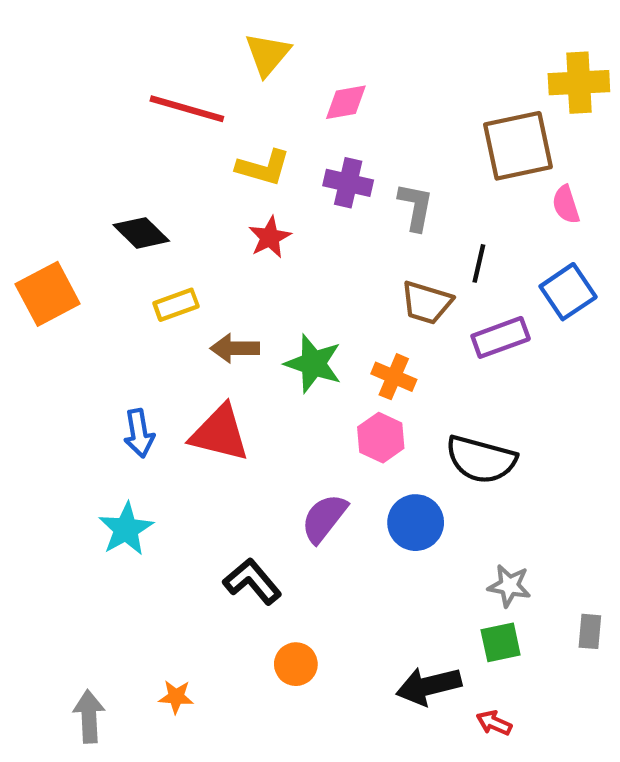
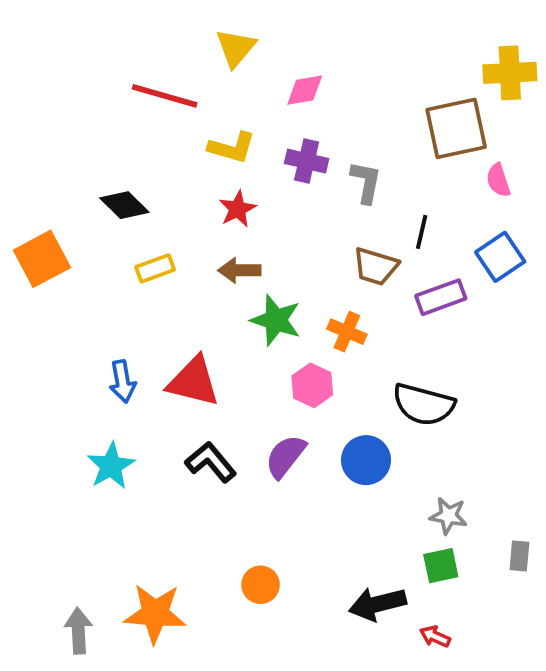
brown arrow: (235, 348) -> (239, 270), moved
pink hexagon: (381, 438) -> (312, 385), moved
black L-shape: (252, 581) -> (211, 462), moved
orange star: (176, 697) -> (155, 614), size x2.0

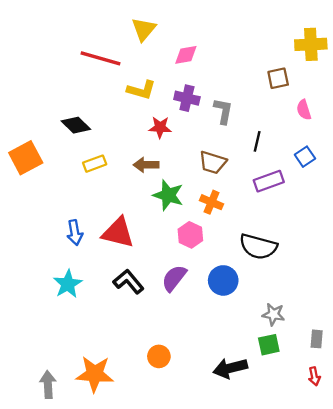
brown square: (456, 128) -> (278, 78), size x0.6
red star: (238, 209) -> (160, 127), moved, turned 30
blue square: (500, 257) -> (305, 157), size x0.7
brown trapezoid: (376, 266) -> (213, 162), moved
red arrow: (435, 637) -> (314, 376), moved, turned -126

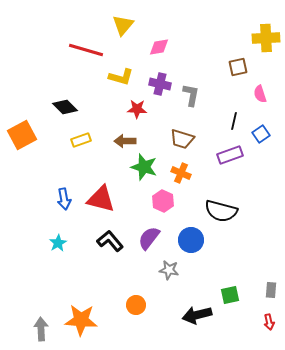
black line: (257, 141) -> (234, 121), moved
cyan star: (68, 284) -> (58, 243), size x0.7
gray star: (273, 314) -> (169, 270), moved

